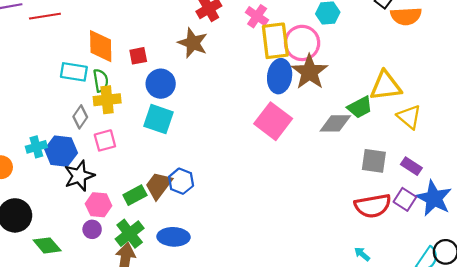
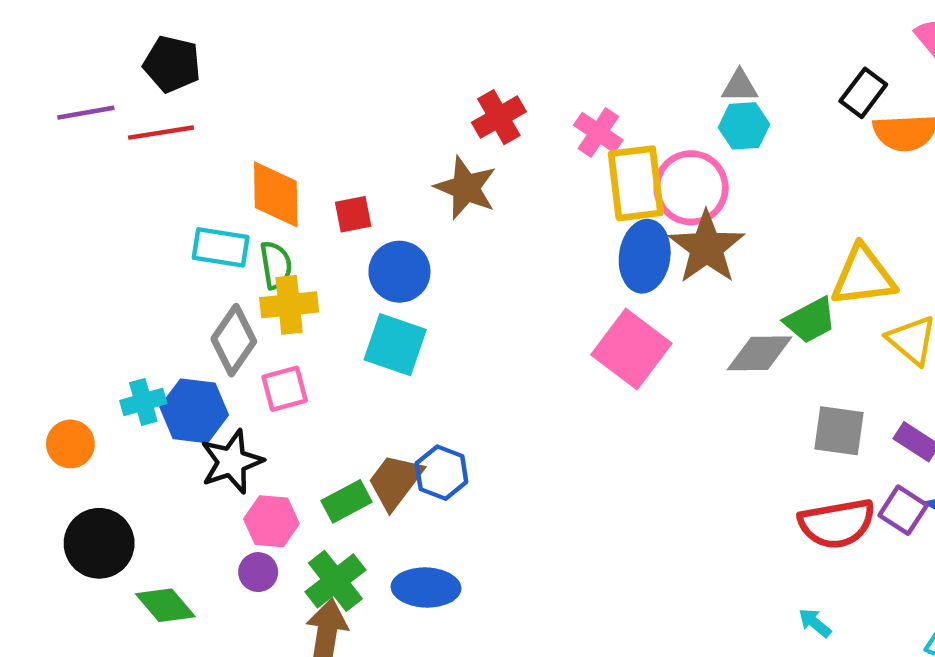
gray diamond: (80, 117) -> (234, 340), size x1.4

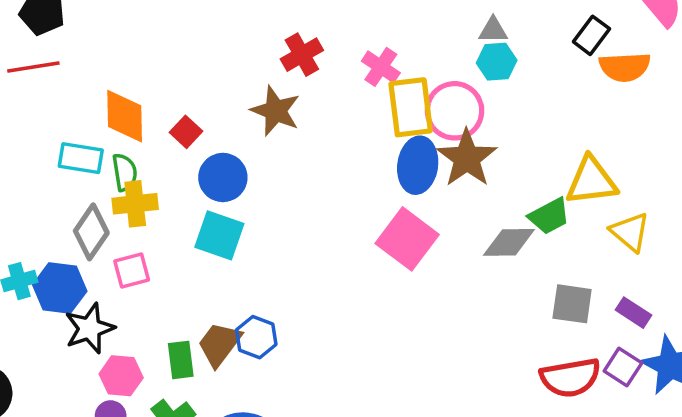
red square: (353, 214) -> (186, 132), turned -36
green rectangle: (346, 501) -> (181, 360), turned -69

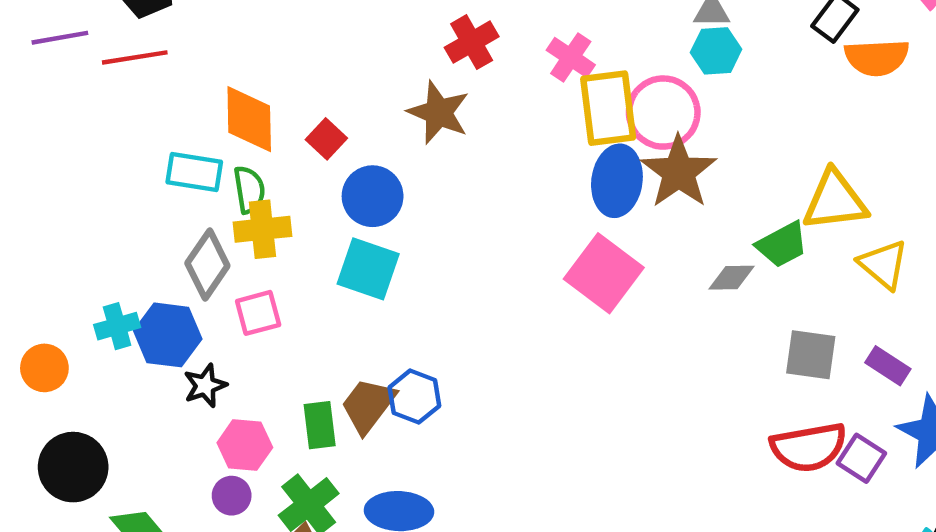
gray diamond: (509, 242) -> (731, 278), size x0.7
black star: (90, 328) -> (205, 386), size x0.7
purple square: (623, 367) -> (861, 458), moved

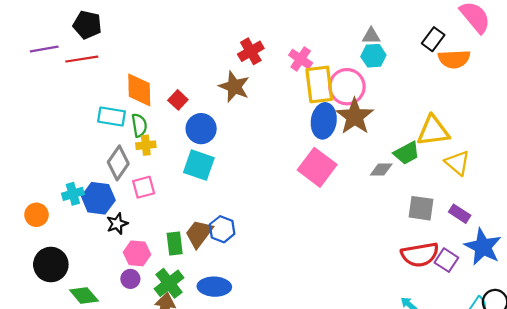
yellow cross: (262, 229) -> (146, 145), size x0.7

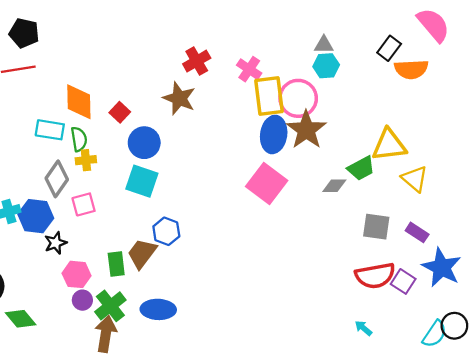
blue hexagon: (222, 229) -> (166, 231), moved
purple circle: (130, 279) -> (82, 300), moved

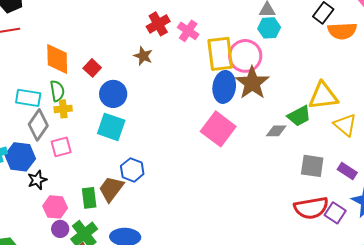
pink cross: (249, 69) -> (188, 31), moved
brown star: (179, 98) -> (143, 56), size x0.7
cyan rectangle: (50, 130) -> (28, 98), moved

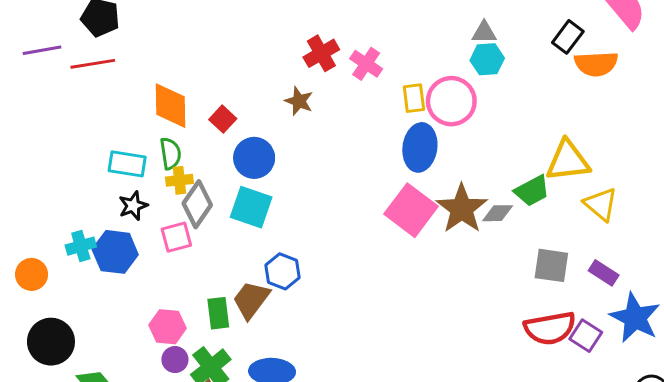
yellow rectangle: (220, 54) -> (414, 98), size x0.6
brown star: (252, 83) -> (462, 209), moved
gray diamond: (38, 125) -> (197, 204), moved
black star: (37, 180) -> (133, 206), moved

